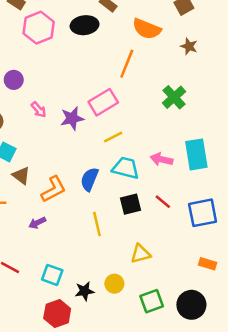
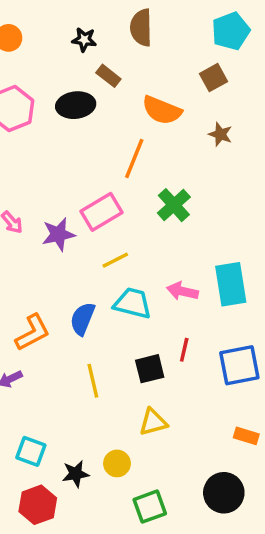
green cross: (174, 97) -> (174, 205), moved
red line: (163, 202) -> (184, 350), turned 63
black square: (131, 204) -> (150, 369), moved
green square: (152, 301) -> (150, 507), moved

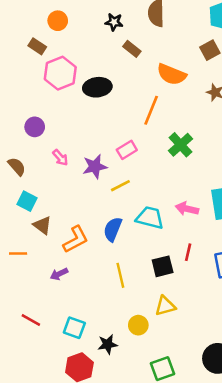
black ellipse: (76, 105) -> (97, 87), moved
pink rectangle: (101, 212) -> (127, 150), size x0.7
yellow line: (115, 260) -> (120, 186), moved
yellow circle: (117, 463) -> (138, 325), moved

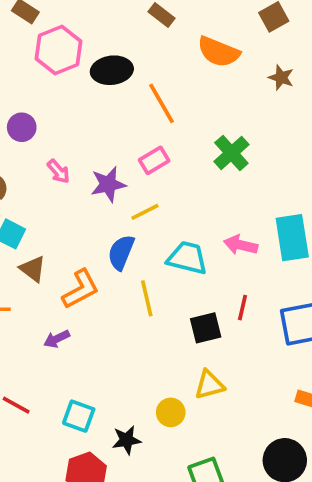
orange line: (151, 110) -> (162, 103), moved, turned -52
blue semicircle: (113, 229) -> (121, 252), moved
yellow line: (120, 275) -> (147, 298), moved

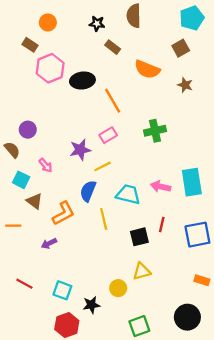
purple circle: (22, 127) -> (28, 130), moved
green cross: (231, 153) -> (155, 131), turned 30
pink arrow: (58, 171) -> (46, 165), moved

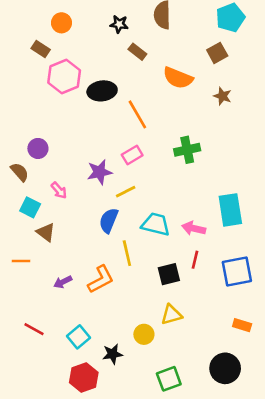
pink arrow: (161, 187) -> (194, 228), moved
orange L-shape: (63, 213) -> (101, 279), moved
cyan square: (62, 290) -> (79, 337), turned 30

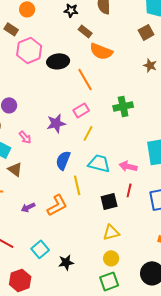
orange semicircle: (178, 78) -> (101, 51), moved
yellow line: (126, 192) -> (88, 133), moved, turned -35
yellow circle: (144, 334) -> (111, 258), moved
red hexagon: (84, 377) -> (20, 280), moved

